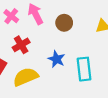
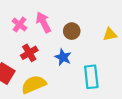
blue star: (56, 59) -> (63, 57), moved

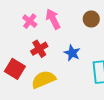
brown circle: (72, 31) -> (91, 19), moved

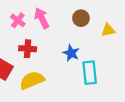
red cross: (39, 49) -> (28, 49), turned 35
blue star: (72, 53) -> (71, 53), moved

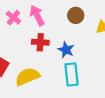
red cross: (28, 49) -> (40, 42), moved
cyan rectangle: (90, 73) -> (71, 74), moved

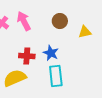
red cross: (40, 42) -> (27, 56), moved

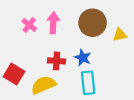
pink arrow: (24, 21) -> (53, 23), turned 30
brown circle: (60, 21) -> (93, 23), size x1.6

